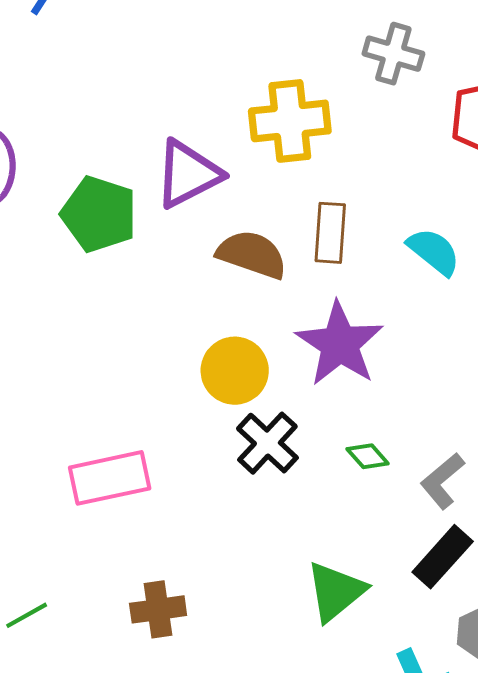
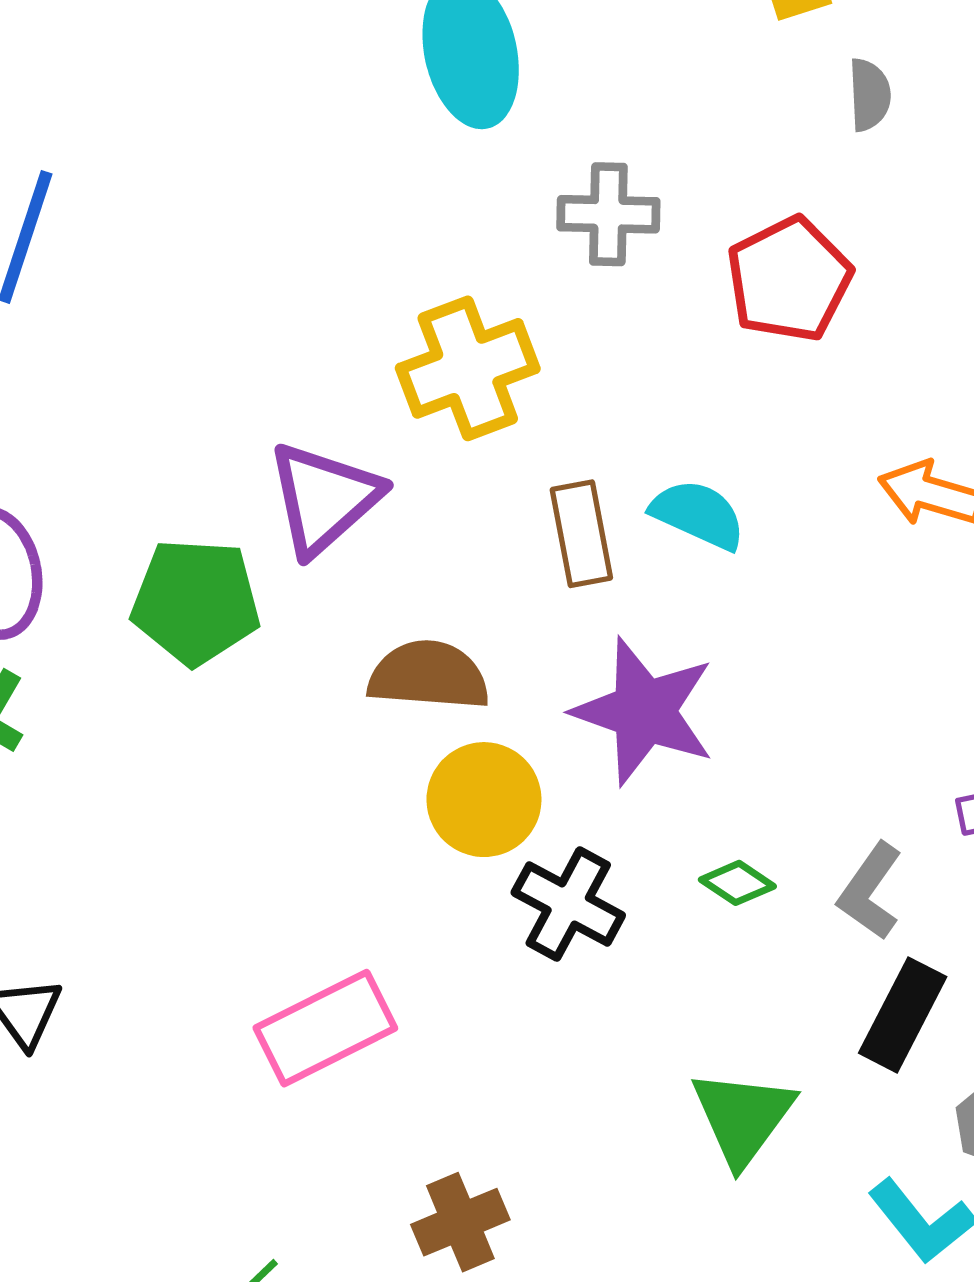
cyan semicircle: (434, 252) -> (698, 514), moved
brown semicircle: (252, 254) -> (429, 675), moved

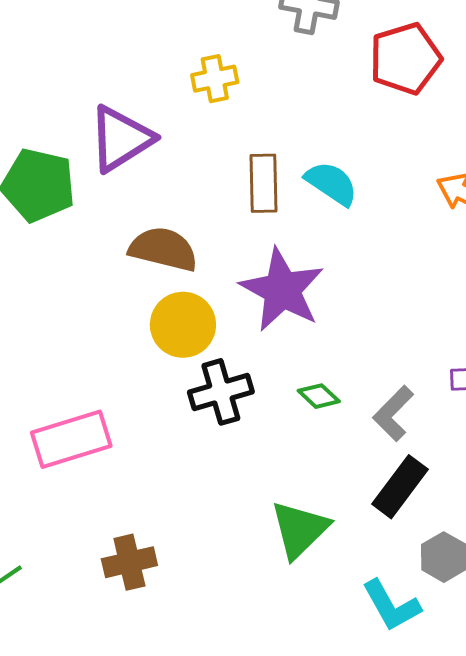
yellow cross: (468, 368) -> (215, 79), size x0.6
black cross: (568, 904) -> (221, 392), turned 36

